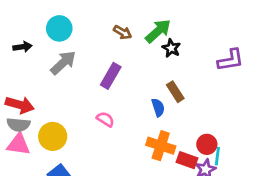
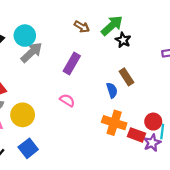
cyan circle: (59, 28) -> (25, 36), moved

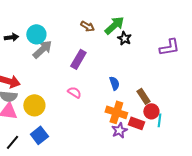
brown rectangle: (126, 77) -> (143, 96), moved
purple star: (152, 143) -> (119, 130), moved

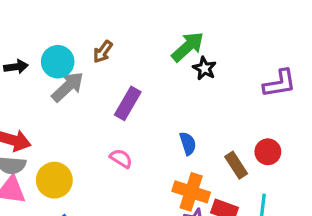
brown arrow: (87, 26) -> (103, 52), moved, turned 96
red circle: (151, 111) -> (268, 152), moved

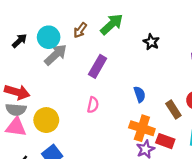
green arrow: (188, 47) -> (112, 24), moved
black arrow: (16, 67) -> (19, 41), turned -35
pink semicircle: (121, 158) -> (93, 105), turned 70

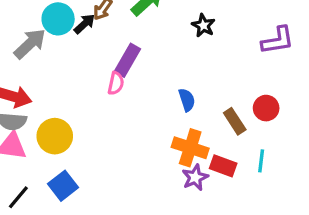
black arrow: (19, 41) -> (84, 24), moved
gray arrow: (56, 55) -> (30, 44), moved
pink semicircle: (93, 105) -> (116, 83), moved

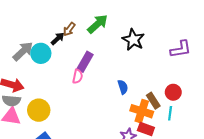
cyan circle: (58, 19) -> (41, 53), moved
black star: (203, 26) -> (133, 40), size x1.5
orange cross: (190, 148) -> (142, 111), moved
cyan line: (261, 161) -> (170, 113), moved

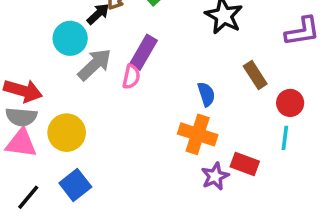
gray arrow: (23, 51) -> (95, 65), moved
brown rectangle: (153, 101) -> (255, 75), moved
orange cross: (142, 111) -> (198, 134), moved

